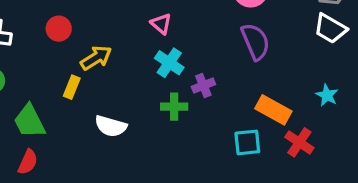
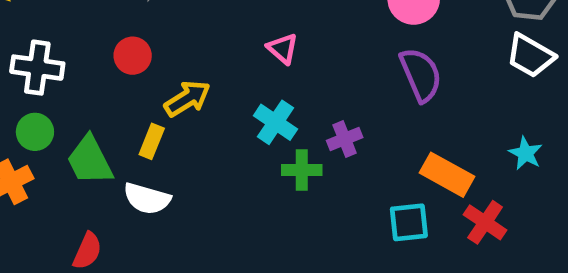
cyan cross: (169, 63) -> (275, 122), moved
green trapezoid: (29, 121) -> (90, 160), moved
white semicircle: (111, 126) -> (147, 199), moved

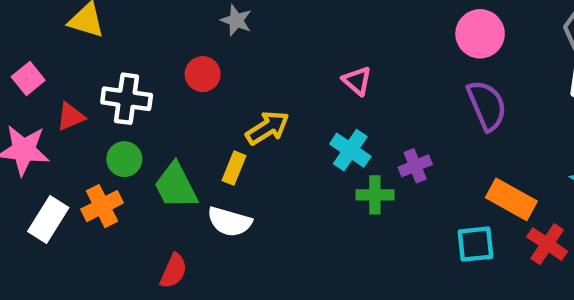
red circle: (133, 56) -> (203, 74), moved

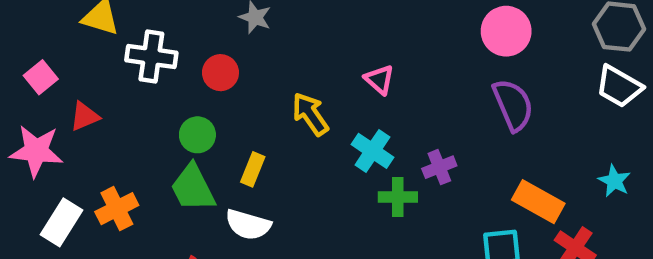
white cross: (127, 99) -> (151, 57), moved
yellow arrow: (268, 128) -> (310, 114), moved, turned -93
green circle: (124, 159) -> (197, 135), moved

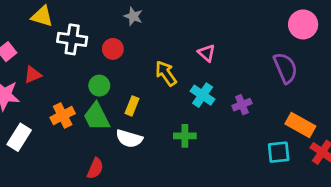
pink circle: (506, 31) -> (303, 24), moved
green cross: (398, 197) -> (185, 136), moved
orange cross: (117, 209) -> (63, 115), moved

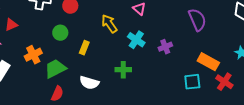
green trapezoid: (97, 117) -> (55, 69), moved, turned 90
white semicircle: (129, 139) -> (89, 83), moved

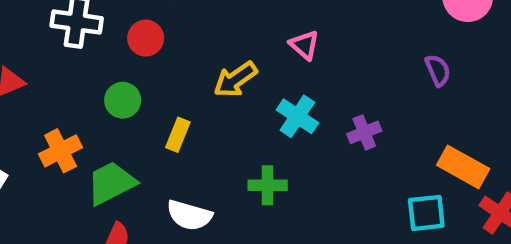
purple semicircle: (197, 20) -> (438, 70), size x0.6
yellow arrow: (109, 24) -> (235, 79), turned -90

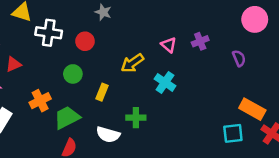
purple cross: (364, 132) -> (200, 41), moved
green cross: (268, 185) -> (136, 118), moved

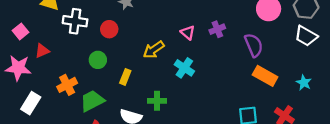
purple semicircle: (239, 58) -> (254, 45), size x1.5
orange rectangle: (252, 109) -> (265, 76), moved

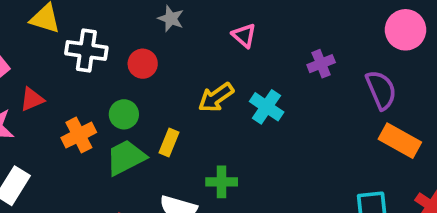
pink triangle: (188, 33) -> (244, 35), moved
cyan cross: (184, 68) -> (267, 107), moved
orange cross: (67, 85) -> (79, 135), moved
green trapezoid: (92, 101) -> (126, 158), moved

